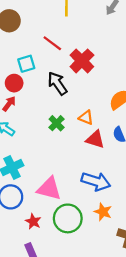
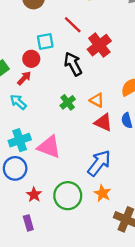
blue arrow: (96, 181) -> (99, 163), turned -76
pink triangle: (49, 189) -> (49, 147), moved

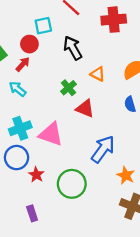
red cross: (99, 45) -> (114, 20), moved, turned 35
orange triangle: (97, 100) -> (98, 74), moved
red triangle: (103, 122) -> (85, 109), moved
orange star: (102, 193) -> (126, 175), moved
red star: (34, 195) -> (36, 175), moved

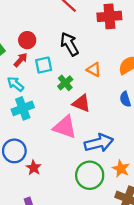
cyan square: (43, 26) -> (44, 65), moved
cyan cross: (20, 128) -> (23, 108), moved
pink triangle: (51, 134) -> (65, 127), moved
blue arrow: (103, 149) -> (99, 143), turned 40
green circle: (72, 184) -> (90, 175), moved

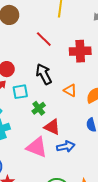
orange triangle: (94, 70) -> (70, 90), moved
blue arrow: (99, 143) -> (66, 147), moved, size x0.7

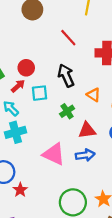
green cross: (39, 108) -> (67, 111), moved
red triangle: (52, 127) -> (87, 130), moved, turned -36

